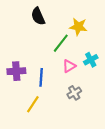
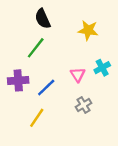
green line: (61, 43) -> (36, 48), moved
pink triangle: (69, 66) -> (78, 75), turned -32
blue line: (41, 77) -> (46, 87), turned 42

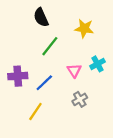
green line: (36, 48) -> (50, 46), moved

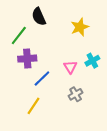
yellow star: (84, 28) -> (80, 27), turned -30
green line: (50, 46) -> (19, 35), moved
purple cross: (18, 76) -> (27, 59), moved

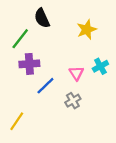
gray cross: (76, 94) -> (73, 101), moved
yellow line: (34, 106) -> (17, 121), moved

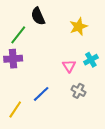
purple cross: (29, 64) -> (13, 59), moved
blue line: (45, 86) -> (41, 94), moved
gray cross: (73, 101) -> (78, 91), moved, turned -32

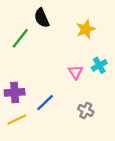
purple cross: (13, 59) -> (15, 92), moved
gray cross: (78, 91) -> (86, 110), moved
yellow line: (15, 110) -> (17, 119), turned 30

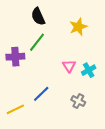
green line: (20, 38) -> (37, 42), moved
cyan cross: (99, 65) -> (89, 70), moved
purple cross: (15, 92) -> (15, 57), moved

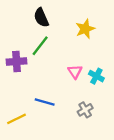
cyan cross: (89, 70) -> (96, 76), turned -32
blue line: (41, 94) -> (45, 102), turned 60
gray cross: (78, 101) -> (85, 110), turned 32

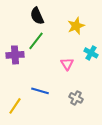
cyan cross: (96, 76) -> (91, 53), moved
gray cross: (85, 110) -> (76, 98), turned -32
yellow line: (16, 119) -> (15, 106), turned -30

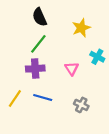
purple cross: (15, 55) -> (35, 69), moved
yellow line: (15, 106) -> (15, 99), moved

